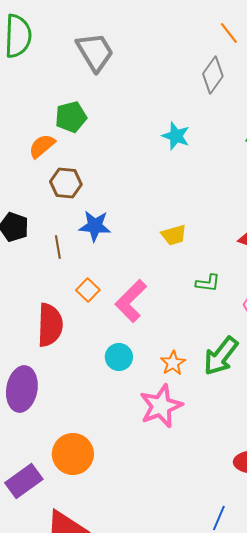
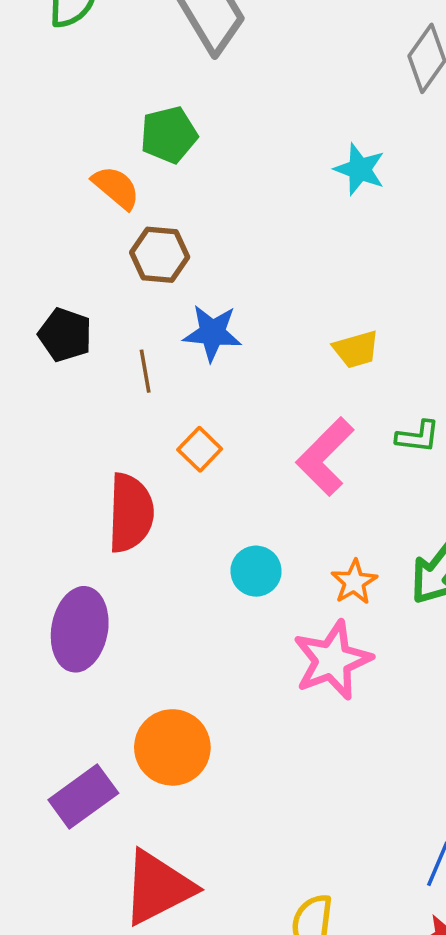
orange semicircle: (42, 146) -> (116, 187), turned 80
pink L-shape: (131, 301) -> (325, 457), moved

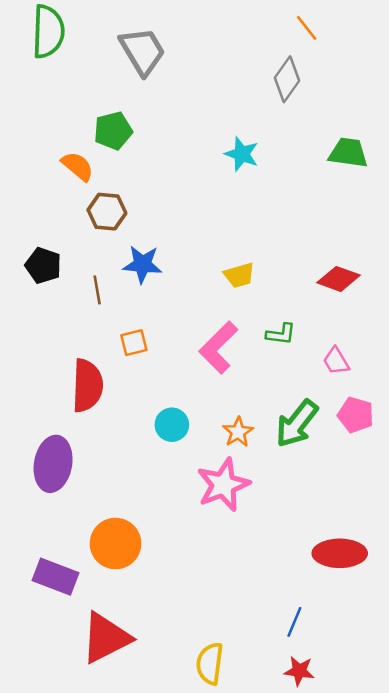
orange square: (200, 449) -> (134, 343), turned 32
purple rectangle: (83, 797) -> (55, 577), turned 57

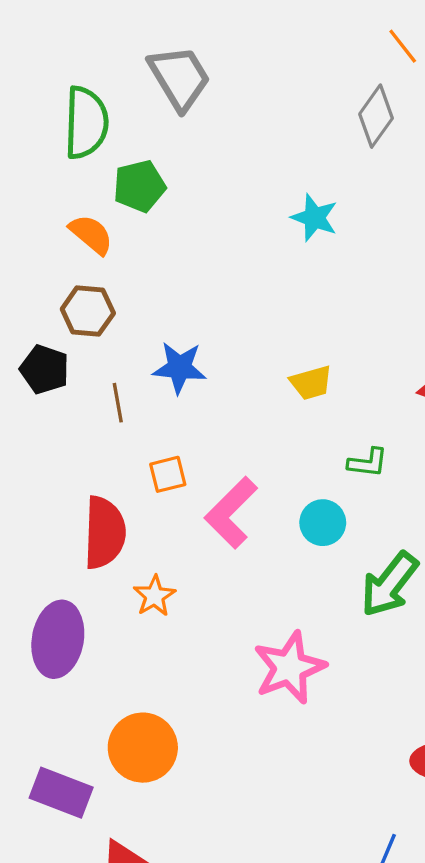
green semicircle: (48, 32) -> (86, 123), moved
brown hexagon: (107, 212) -> (88, 311), moved
pink L-shape: (218, 348) -> (231, 513), moved
cyan circle: (172, 425) -> (323, 523), moved
orange star: (238, 432) -> (154, 596), moved

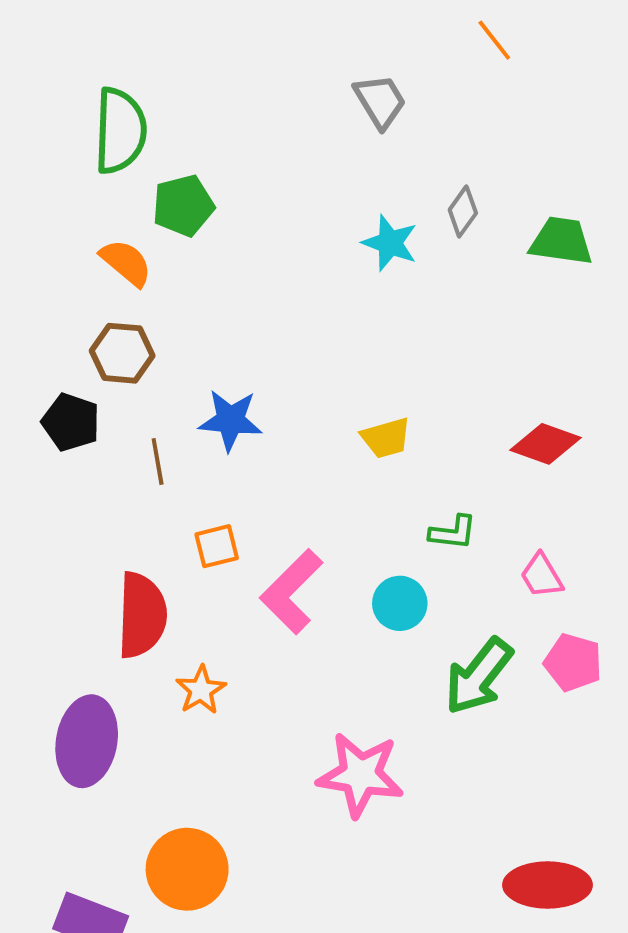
gray trapezoid: (179, 78) -> (380, 101), moved, size x0.7
gray diamond: (376, 116) -> (463, 211), moved, size x0.7
pink star: (289, 668) -> (360, 775), turned 30

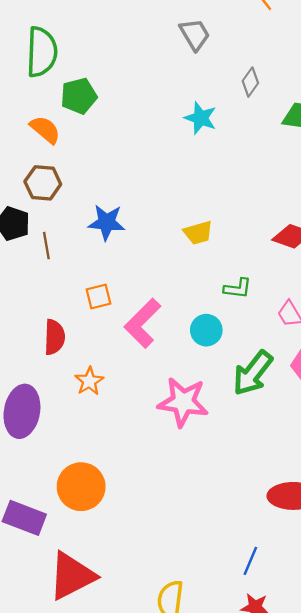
gray diamond: (463, 211) -> (250, 82), moved
brown line: (158, 462) -> (46, 246), moved
red semicircle: (142, 615) -> (54, 337), size x0.7
pink star: (360, 775) -> (183, 402), moved

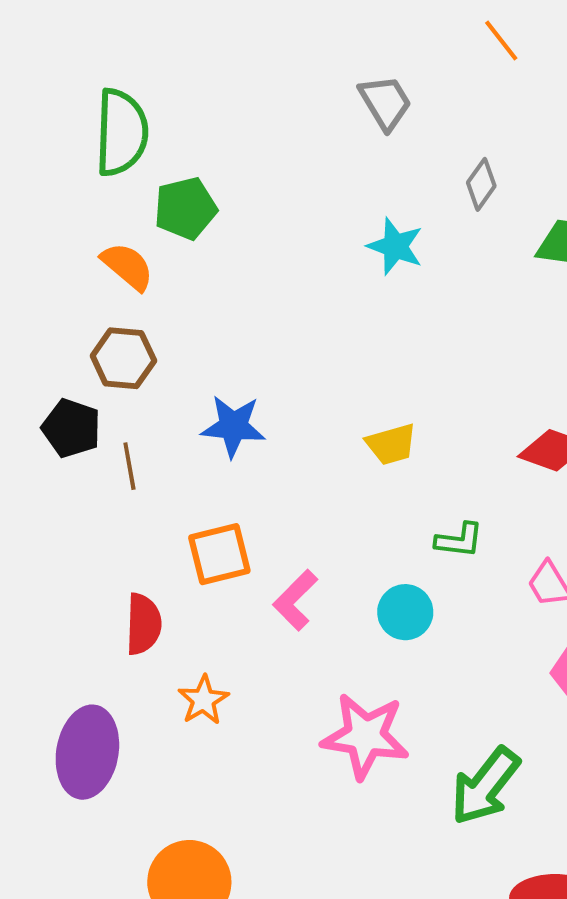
orange square: (98, 297) -> (219, 554), size x1.4
pink L-shape: (143, 323) -> (295, 600), size x0.7
green arrow: (253, 373) -> (485, 786), moved

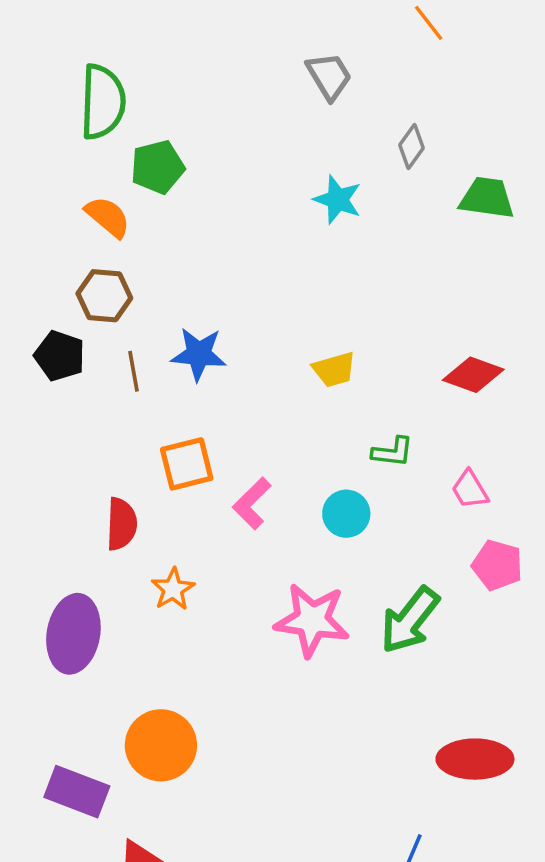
brown line: (129, 466) -> (133, 371), moved
green arrow: (485, 786) -> (410, 620), moved

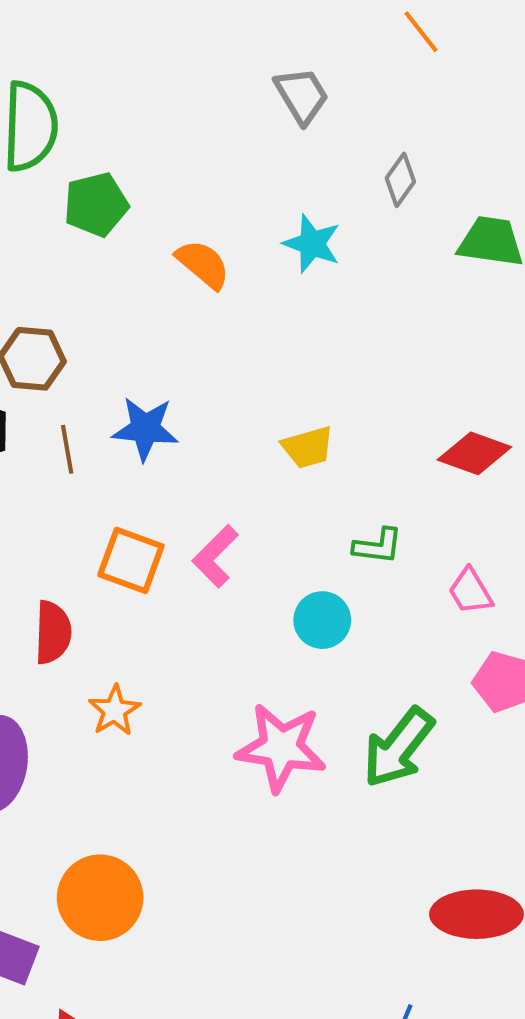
orange semicircle: (108, 217) -> (203, 264), moved
orange square: (187, 464) -> (131, 560), turned 34
pink L-shape: (252, 503) -> (215, 556), moved

